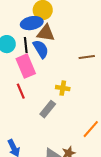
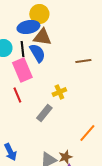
yellow cross: (63, 88) -> (59, 92), turned -32

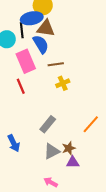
black line: (22, 49) -> (22, 30), moved
brown line: (83, 61) -> (56, 64), moved
gray rectangle: (44, 113) -> (48, 124), moved

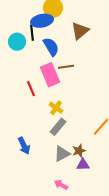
brown triangle: (46, 28) -> (80, 31), moved, turned -48
pink rectangle: (26, 61) -> (50, 75), moved
yellow cross: (63, 83) -> (56, 108), moved, turned -32

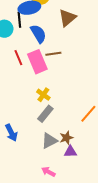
red line: (31, 89) -> (18, 58), moved

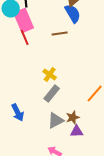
blue semicircle: (38, 34) -> (73, 13), moved
pink rectangle: (37, 62) -> (24, 20), moved

